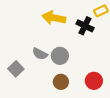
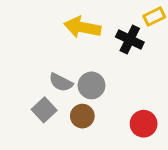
gray square: (16, 69) -> (44, 110), moved
brown circle: (61, 82) -> (82, 116), moved

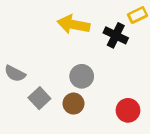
gray semicircle: (61, 82) -> (15, 74), moved

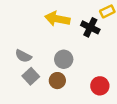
gray semicircle: (15, 74) -> (23, 56), moved

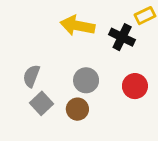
gray semicircle: (23, 56) -> (31, 76), turned 84
red circle: (100, 86) -> (135, 86), moved

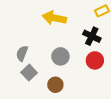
black cross: (122, 37) -> (92, 36), moved
brown circle: (77, 109) -> (55, 85), moved

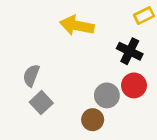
gray circle: (60, 56) -> (107, 95), moved
brown circle: (55, 85) -> (93, 120), moved

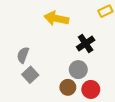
black cross: (130, 51) -> (86, 44), moved, turned 30
red circle: (134, 85) -> (91, 89), moved

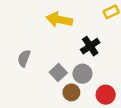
gray square: (30, 75) -> (58, 73), moved
red circle: (91, 89) -> (106, 95), moved

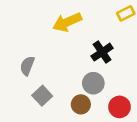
yellow arrow: (59, 20) -> (67, 22), turned -35
gray square: (58, 73) -> (42, 96), moved

